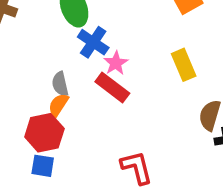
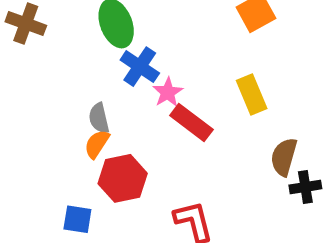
red rectangle: (112, 87) -> (191, 122), moved
red hexagon: (44, 133) -> (123, 178), moved

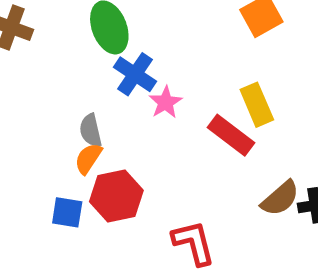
red rectangle: (191, 122) -> (231, 135), moved
brown semicircle: (284, 157) -> (280, 198), moved, turned -147
blue square: (77, 219) -> (67, 212), moved

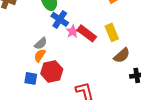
gray semicircle: (91, 130) -> (41, 43), turned -120
red rectangle: (231, 135) -> (87, 33), moved
brown semicircle: (280, 198) -> (122, 55), moved

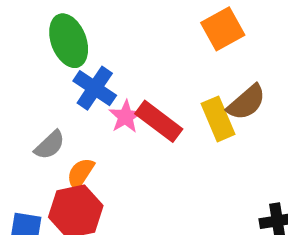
orange semicircle: (40, 55) -> (80, 173), moved
brown semicircle: (122, 55) -> (246, 102), moved

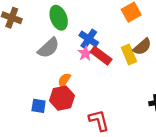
blue cross: (95, 88) -> (89, 39), moved
gray semicircle: (50, 145) -> (49, 48), moved, size x1.5

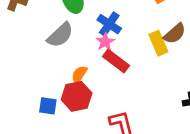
red rectangle: (101, 56) -> (116, 61), moved

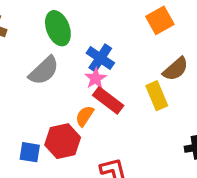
yellow rectangle: (158, 43) -> (157, 96), moved
orange semicircle: (79, 75) -> (85, 116), moved

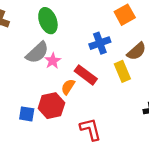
blue cross: (100, 58) -> (100, 43), moved, turned 36
pink star: (96, 78) -> (53, 61), moved

